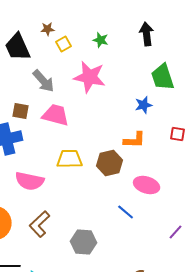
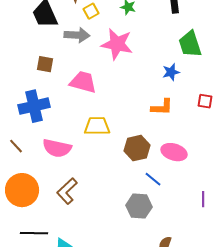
gray arrow: (44, 81) -> (77, 35), moved, turned -45
brown square: (21, 111) -> (45, 64), moved
brown hexagon: (110, 163) -> (137, 148), moved
purple line: (176, 232) -> (203, 199), turned -42
gray hexagon: (84, 242) -> (139, 206), moved

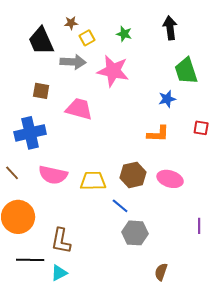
yellow trapezoid: (97, 126) -> (93, 181), moved
blue line: (153, 179) -> (120, 206), moved
brown L-shape: (67, 191) -> (61, 241), moved, turned -36

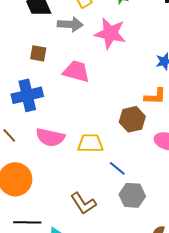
brown hexagon: (133, 175) -> (132, 119), moved
brown L-shape: (61, 241) -> (83, 203), moved, turned -44

